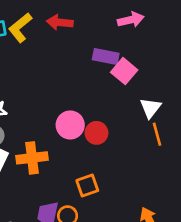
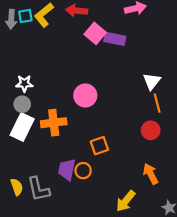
pink square: (124, 71) -> (95, 33), moved
red circle: (96, 133) -> (151, 130), moved

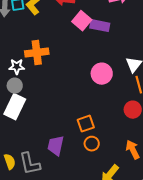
pink circle: (85, 95) -> (102, 74), moved
orange cross: (54, 123) -> (37, 53), moved
orange circle: (83, 171) -> (92, 144), moved

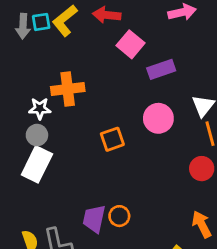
purple rectangle: (100, 26) -> (161, 69), moved, turned -30
orange square: (86, 124) -> (112, 139), moved
orange circle: (92, 144) -> (119, 216), moved

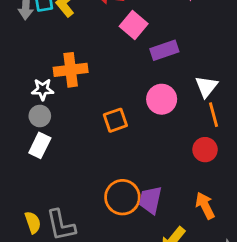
white rectangle: (37, 164) -> (40, 145), size x0.7
orange circle: (119, 216) -> (122, 197), size x1.6
purple trapezoid: (94, 219) -> (150, 200), moved

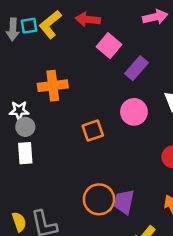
purple rectangle: (164, 50) -> (136, 68), turned -30
white star: (43, 89) -> (19, 111), moved
white rectangle: (40, 145) -> (25, 153), turned -30

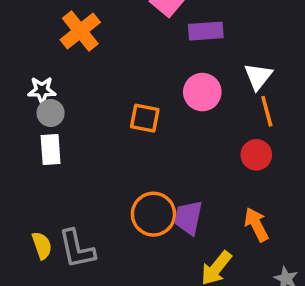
purple rectangle: (136, 68) -> (206, 31), turned 45
orange cross: (53, 86) -> (80, 31), moved, turned -32
orange square: (93, 131) -> (145, 118), turned 30

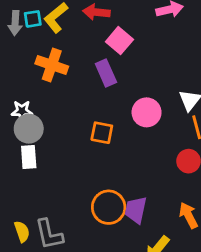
orange cross: (80, 31) -> (52, 65), turned -32
purple rectangle: (206, 31) -> (106, 73), moved, turned 70
gray circle: (51, 113) -> (29, 129), size x1.4

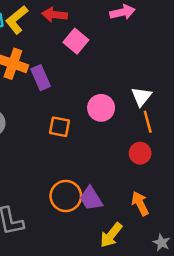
purple rectangle: (106, 73) -> (41, 78), moved
purple trapezoid: (136, 210) -> (91, 199), turned -44

